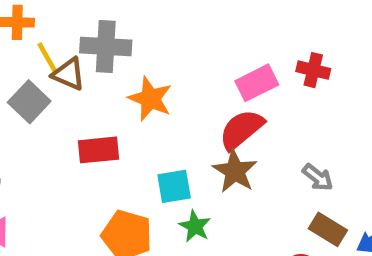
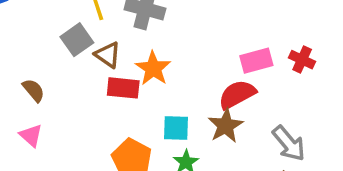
brown triangle: (69, 74) -> (108, 55), moved
orange star: (150, 99) -> (153, 68), moved
gray arrow: (318, 177) -> (289, 143), size x1.5

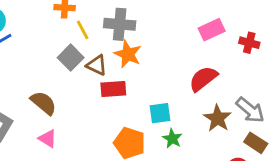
pink rectangle: (256, 61) -> (212, 30), moved
orange star: (153, 68) -> (128, 54), moved
brown semicircle: (34, 90) -> (44, 103), size x1.4
brown star: (226, 126) -> (218, 118), moved

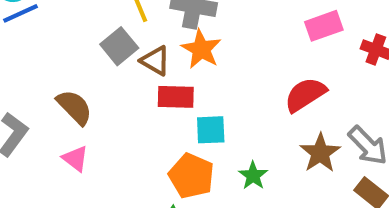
cyan square: (160, 113) -> (211, 130), moved

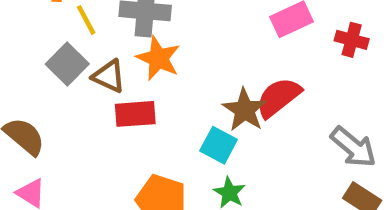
cyan square: (211, 130) -> (219, 145), moved, turned 36
brown star: (320, 153) -> (245, 110), moved

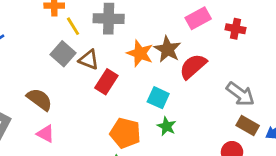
orange star: (158, 58) -> (140, 53), moved
brown star: (245, 110) -> (168, 49), moved
red rectangle: (135, 114) -> (106, 82), turned -50

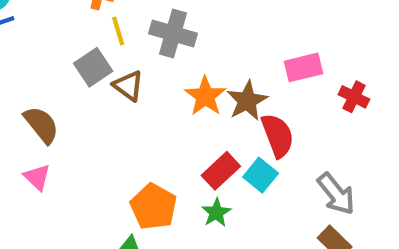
red semicircle: (193, 66) -> (278, 135), turned 96
red rectangle: (106, 82) -> (221, 171), moved
cyan square: (158, 98) -> (261, 175), moved

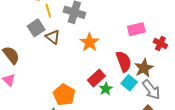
brown star: (247, 101) -> (144, 68), moved
cyan square: (261, 175) -> (129, 83), moved
green star: (216, 213) -> (106, 89), moved

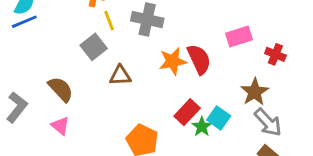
brown triangle: (53, 37) -> (120, 76), moved, turned -35
orange star: (89, 42) -> (173, 61), turned 30
red semicircle: (124, 61) -> (199, 59), moved
cyan square: (129, 83) -> (219, 118), moved

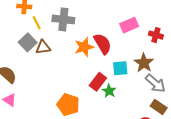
brown triangle: (120, 76) -> (43, 47), moved
cyan square: (219, 118) -> (120, 68), moved, turned -35

